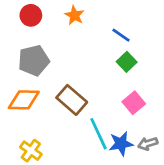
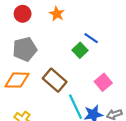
blue line: (121, 35) -> (91, 38), moved
green square: (127, 62) -> (80, 50), moved

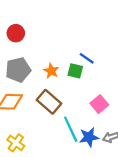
orange star: (57, 14) -> (51, 71), moved
green square: (80, 50) -> (75, 71), turned -32

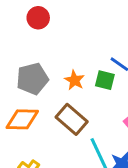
red circle: (16, 33) -> (38, 18), moved

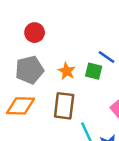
red circle: (38, 18) -> (35, 33), moved
brown rectangle: (72, 119) -> (64, 106), turned 56

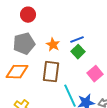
blue line: (107, 57) -> (77, 40), moved, turned -56
green square: (94, 71) -> (78, 52), moved, turned 32

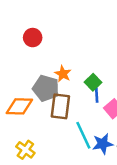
blue line: (77, 40) -> (97, 94), moved, turned -72
gray pentagon: (24, 44) -> (46, 88), moved, turned 30

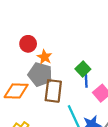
red circle: (33, 38) -> (28, 44), moved
orange star: (63, 74) -> (45, 57), moved

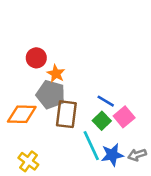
green square: (83, 69) -> (102, 121), moved
blue line: (86, 80) -> (106, 101), turned -56

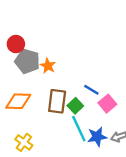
red circle: (36, 58) -> (16, 44), moved
gray pentagon: (51, 95) -> (27, 61), moved
green square: (102, 121) -> (75, 106), moved

